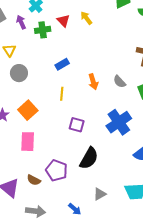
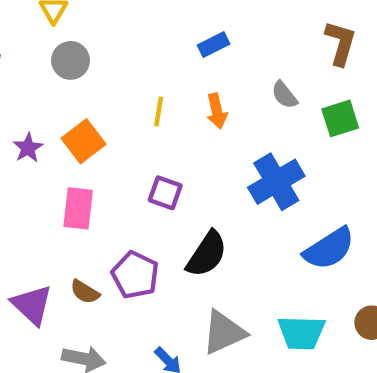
blue rectangle: (62, 64) -> (214, 45), moved
orange arrow: (93, 82) -> (217, 111), moved
purple square: (77, 125) -> (165, 193), moved
gray triangle: (100, 194) -> (224, 332), size x1.6

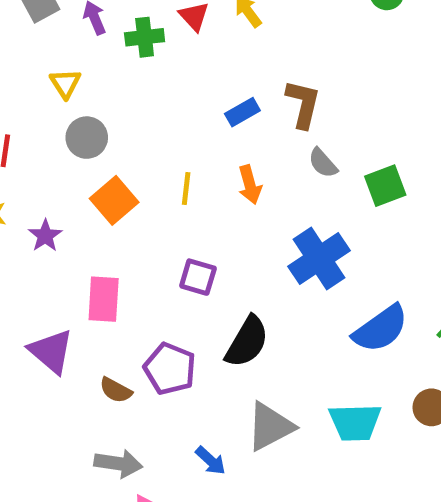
brown L-shape: (341, 43) -> (303, 104), moved
orange square: (83, 141) -> (114, 200), moved
purple triangle: (32, 305) -> (51, 351), moved

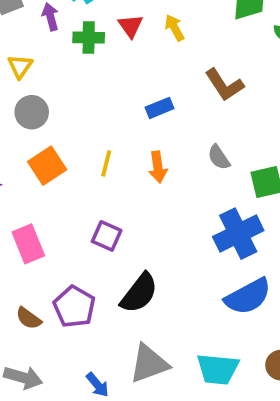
brown L-shape: (303, 104) -> (224, 85), moved, turned 126
blue cross: (319, 259) -> (238, 234), moved
pink rectangle: (104, 299) -> (28, 244), turned -33

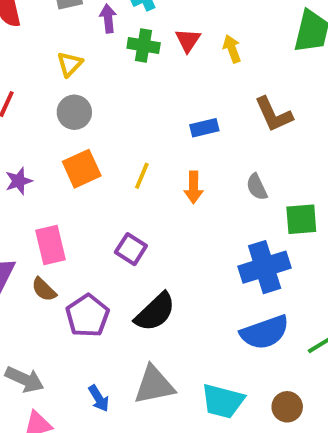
brown semicircle: (29, 318) -> (44, 289), moved

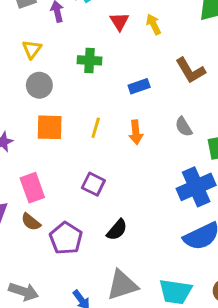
green cross: (144, 46) -> (89, 60), moved
orange square: (82, 169) -> (50, 127), turned 32
black semicircle: (155, 312) -> (117, 230), size x0.7

